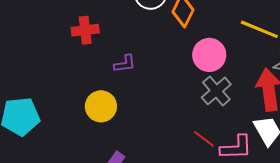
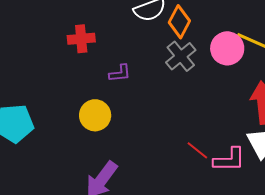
pink circle: (209, 55) -> (227, 48), moved
gray cross: (216, 91) -> (181, 56), moved

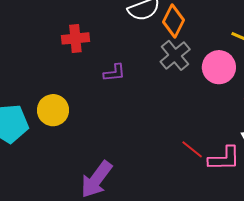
pink circle: (227, 48) -> (219, 67), moved
yellow circle: (95, 115) -> (53, 110), moved

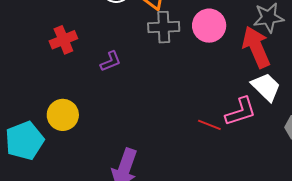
gray cross: (175, 55) -> (164, 27), turned -36
red line: (192, 149) -> (209, 125), moved

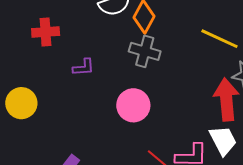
pink circle: (209, 26) -> (133, 105), moved

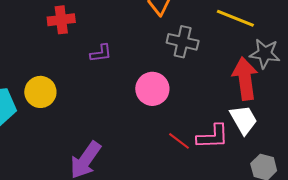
gray cross: (145, 51) -> (183, 42), moved

